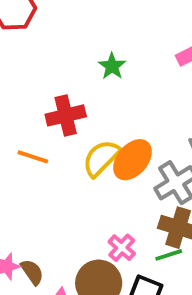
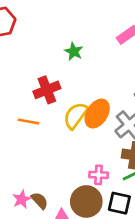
pink cross: (122, 248) -> (99, 175), turned -30

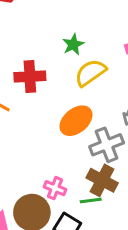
yellow semicircle: (76, 116) -> (90, 73), moved

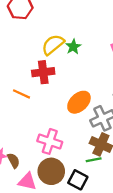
yellow semicircle: (90, 73) -> (53, 45), moved
pink cross: (55, 188) -> (50, 141), moved, size x1.5

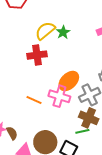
orange line: (21, 94) -> (34, 100), moved
pink cross: (50, 141) -> (59, 96), moved

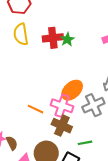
yellow semicircle: (45, 31) -> (21, 34), moved, turned -60
red cross: (37, 55) -> (53, 38), moved
brown cross: (89, 118) -> (62, 126), moved

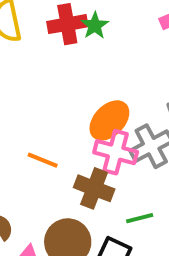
pink cross: (62, 106) -> (116, 152), moved

